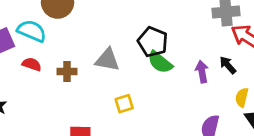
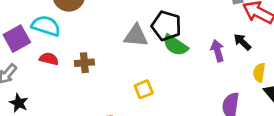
gray triangle: (107, 60) -> (136, 36), moved

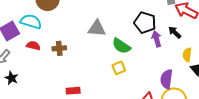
black pentagon: (166, 26) -> (145, 23), moved
green semicircle: (175, 45) -> (121, 46), moved
yellow square: (144, 89) -> (119, 68), moved

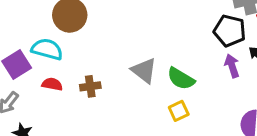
black pentagon: (145, 23) -> (230, 31), moved
gray triangle: (97, 28) -> (144, 71), moved, turned 36

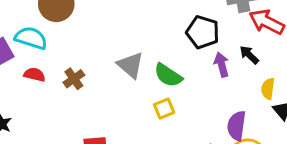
black pentagon: (230, 31) -> (203, 32), moved
brown cross: (90, 86) -> (74, 79), turned -30

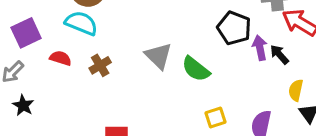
cyan semicircle: (31, 38) -> (81, 23), moved
purple arrow: (222, 65) -> (260, 48), moved
yellow square: (164, 109) -> (216, 118), moved

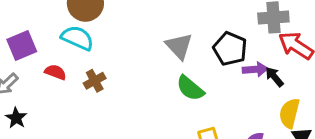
purple arrow: (260, 48) -> (255, 69), turned 95
gray triangle: (158, 56) -> (179, 46), moved
yellow semicircle: (296, 90) -> (289, 113), size x1.4

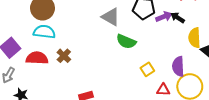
red semicircle: (55, 72) -> (37, 58), size x1.5

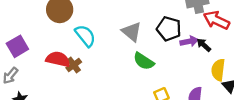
cyan semicircle: (44, 32) -> (85, 36), moved, turned 35
red semicircle: (37, 58) -> (58, 59), moved

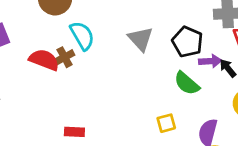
green semicircle: (144, 61) -> (187, 83), moved
brown cross: (74, 65) -> (65, 57), moved

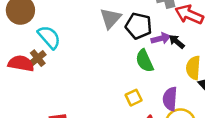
gray triangle: (141, 39) -> (110, 18), moved, turned 35
green semicircle: (187, 83) -> (145, 61), turned 35

